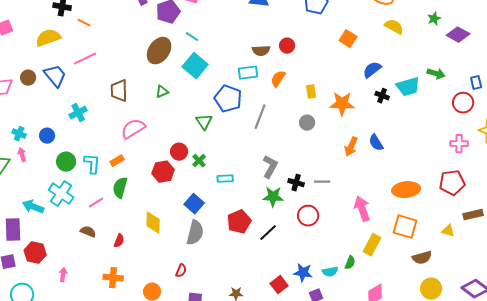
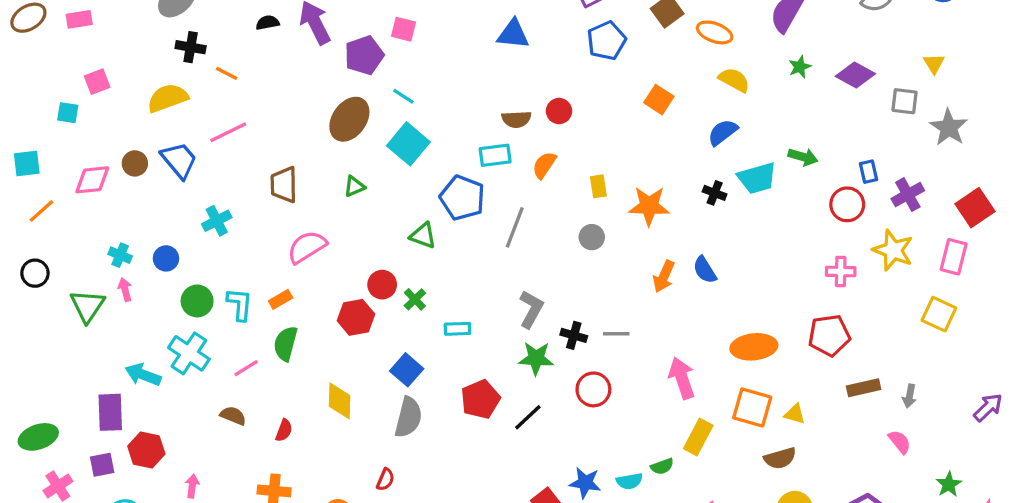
purple diamond: (458, 35) -> (855, 75), moved
blue semicircle: (372, 70) -> (723, 132), moved
green triangle: (204, 122) -> (423, 235), turned -36
yellow triangle: (448, 231) -> (795, 414), moved
green semicircle: (350, 263) -> (662, 466), turned 48

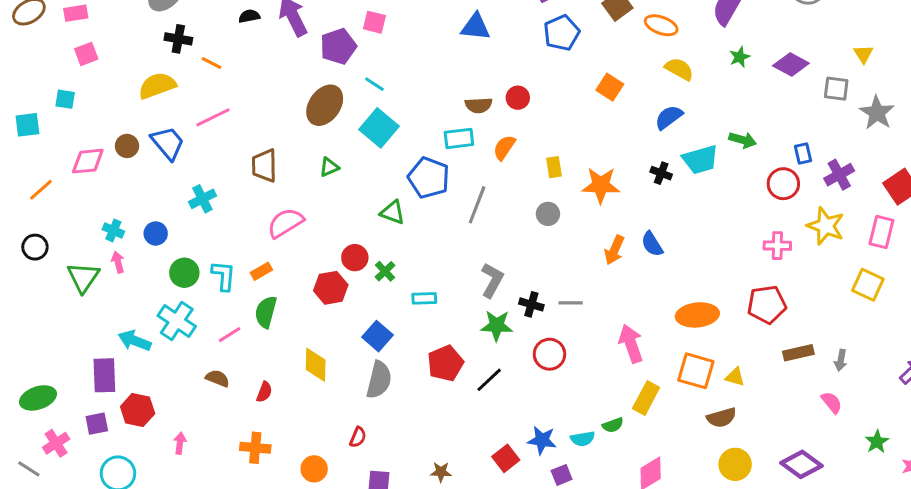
pink square: (97, 82) -> (86, 54), moved
cyan square: (27, 163) -> (27, 125), moved

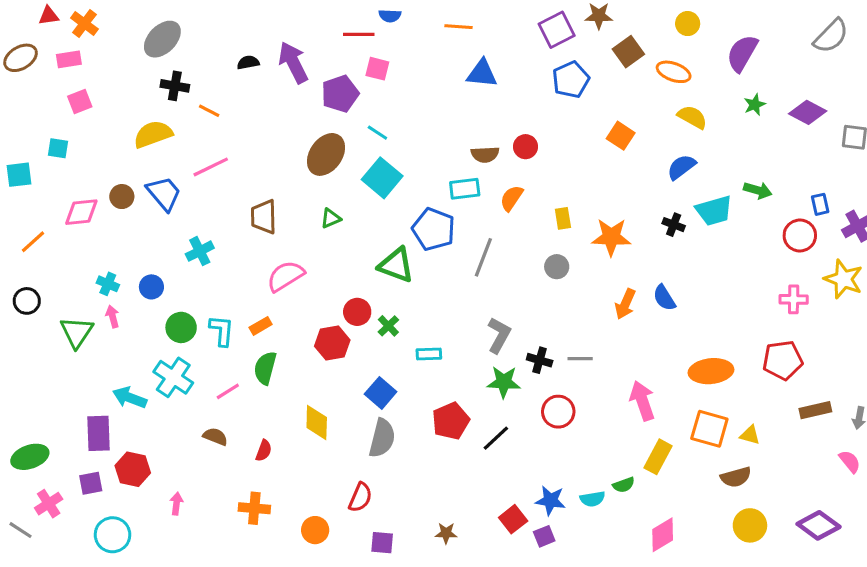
green triangle: (393, 212) -> (396, 265), size x1.4
red semicircle: (358, 437) -> (360, 497), size x1.4
purple square: (562, 475) -> (544, 536), moved

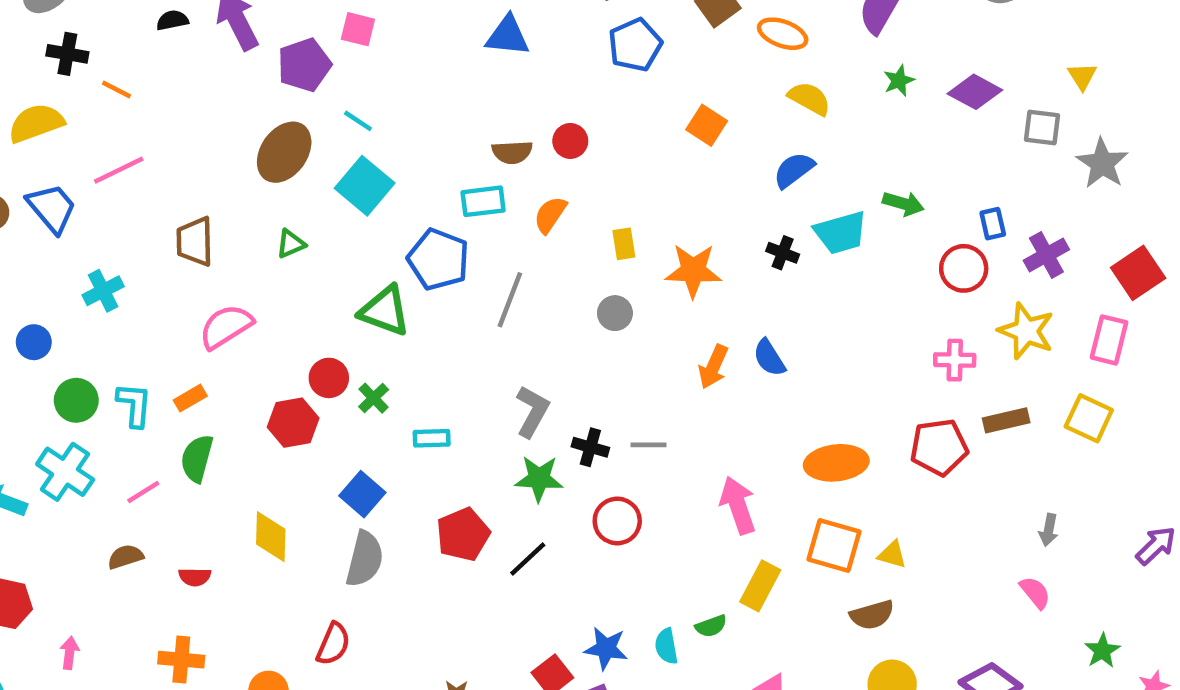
brown rectangle: (815, 410) -> (1006, 420), moved
brown semicircle: (215, 437) -> (125, 557), turned -40
red semicircle: (264, 451) -> (195, 577), turned 70
cyan semicircle: (593, 499) -> (666, 646), turned 90

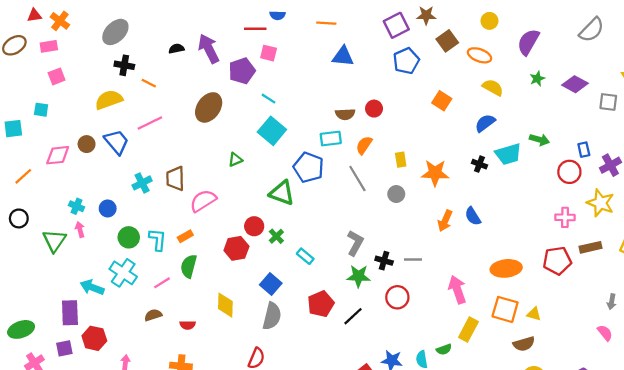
brown ellipse: (284, 152) -> (209, 107), moved
brown trapezoid: (195, 242) -> (175, 179), moved
gray line: (510, 300) -> (357, 179), moved, turned -52
cyan rectangle: (432, 438) -> (305, 256), turned 42

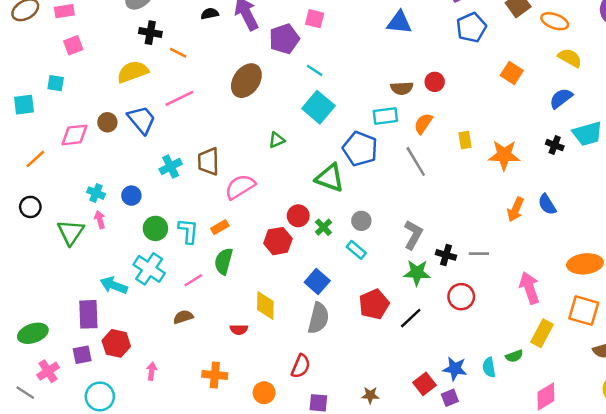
gray circle: (396, 194) -> (361, 221), moved
red semicircle: (188, 325) -> (239, 330), moved

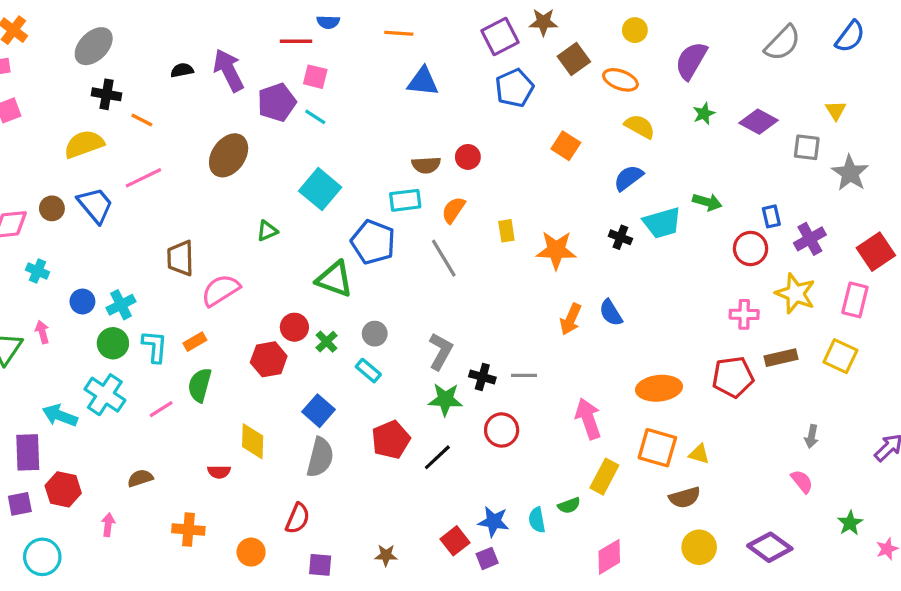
cyan line: (315, 70) -> (315, 117), moved
cyan cross: (171, 167) -> (121, 305), moved
cyan cross: (96, 193) -> (37, 271), moved
brown semicircle: (183, 317) -> (140, 478), moved

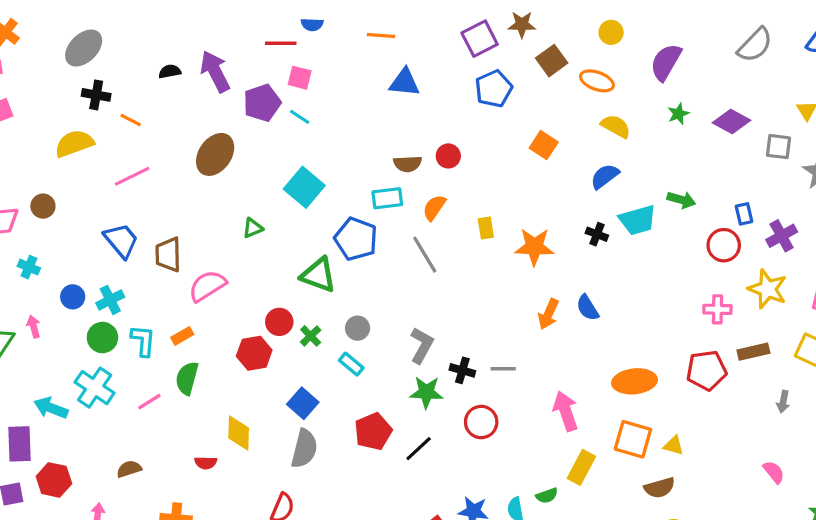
blue trapezoid: (95, 205) -> (121, 240), moved
gray arrow: (812, 436) -> (783, 402), moved

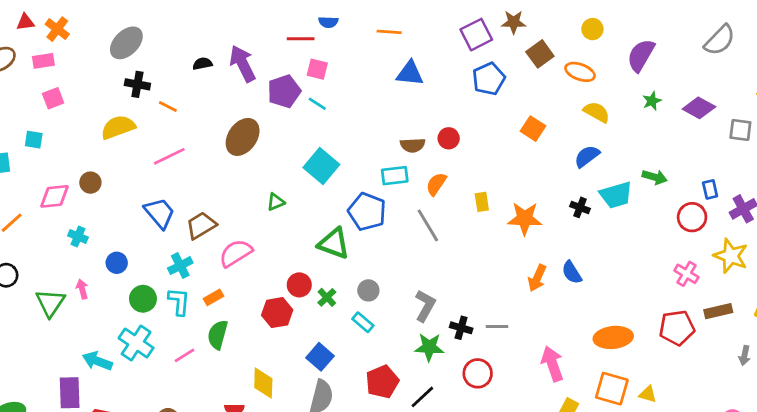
brown trapezoid: (168, 255) -> (201, 225), turned 60
cyan cross: (110, 300) -> (180, 266), moved
pink cross: (717, 309) -> (686, 274), turned 30

